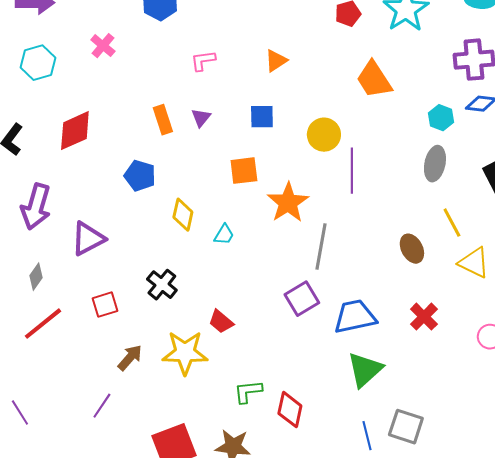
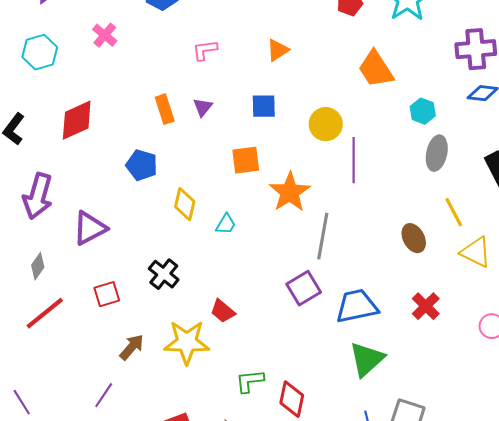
cyan hexagon: (441, 118) -> (423, 111), moved

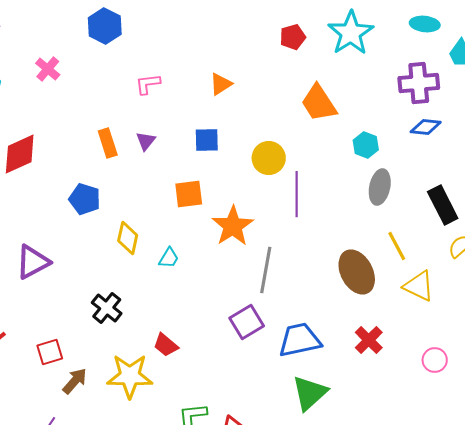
brown ellipse: (414, 238) -> (357, 272), size x1.5
red square: (107, 294) -> (50, 352), moved

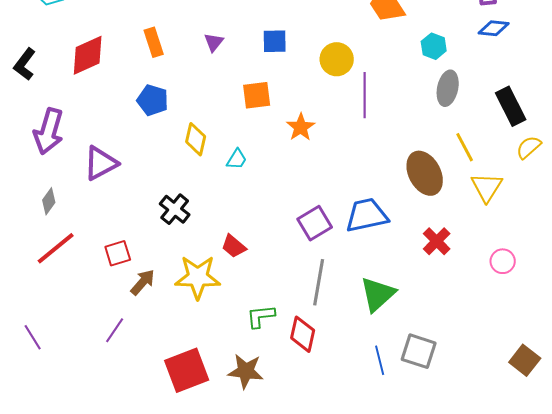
orange rectangle: (108, 143) -> (154, 42), moved
orange star: (233, 226) -> (301, 127), size x0.7
gray line: (266, 270) -> (319, 282), moved
yellow triangle: (419, 286) -> (487, 187), turned 36
blue trapezoid: (300, 340) -> (367, 215), moved

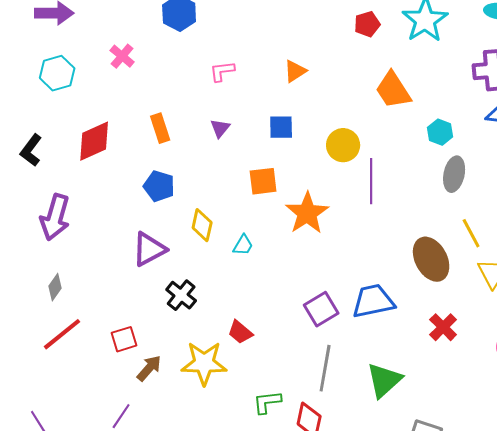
orange star: (301, 127) -> (307, 213), size x1.5
purple triangle: (101, 163) -> (149, 249), moved

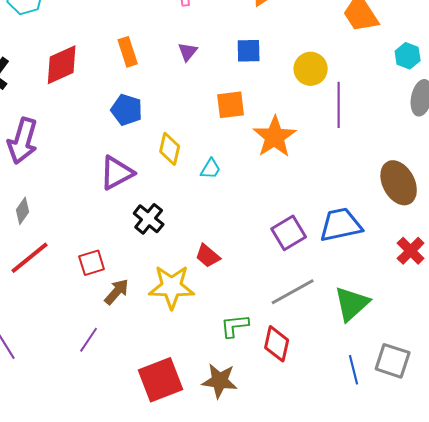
gray line: (325, 368) -> (293, 292), turned 51

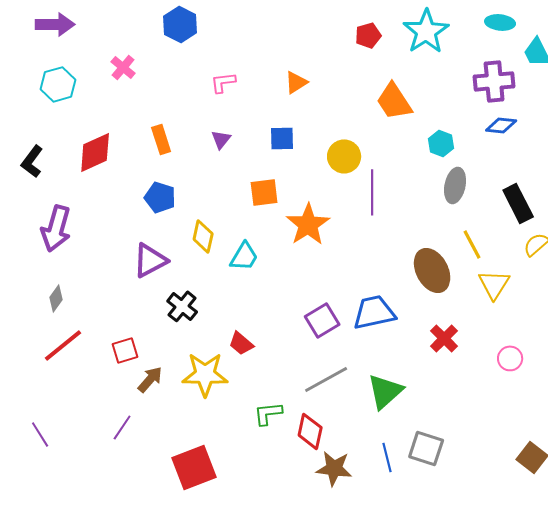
cyan trapezoid: (211, 169) -> (244, 256), size x1.4
brown star: (220, 381) -> (334, 468), moved

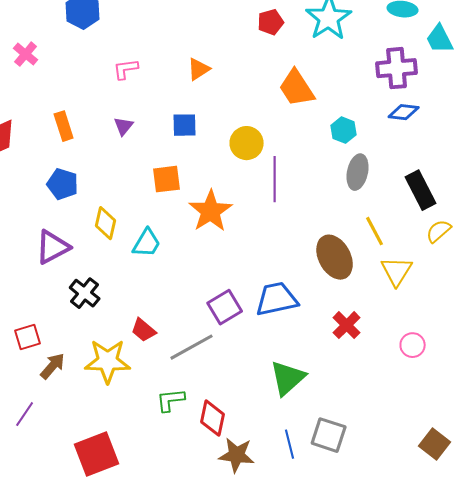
gray line: (326, 379) -> (192, 347), moved

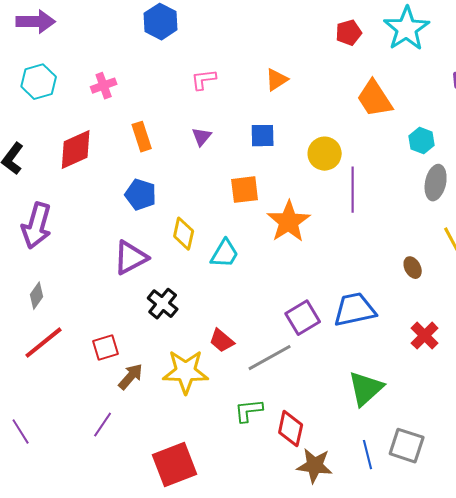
pink cross: (26, 54) -> (104, 86), moved, turned 30
brown ellipse: (335, 257) -> (413, 268), size x0.5

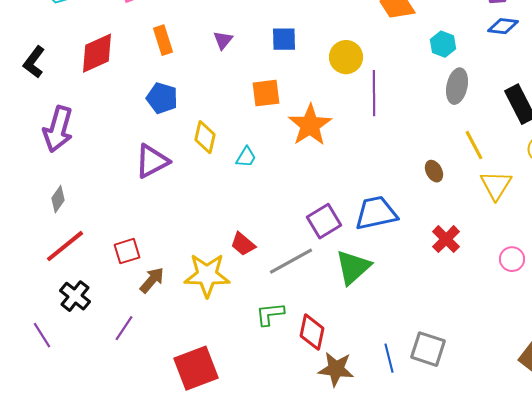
cyan trapezoid: (225, 254) -> (246, 157), size x0.7
black cross: (163, 304) -> (75, 296), moved
green triangle: (366, 389) -> (353, 267), moved

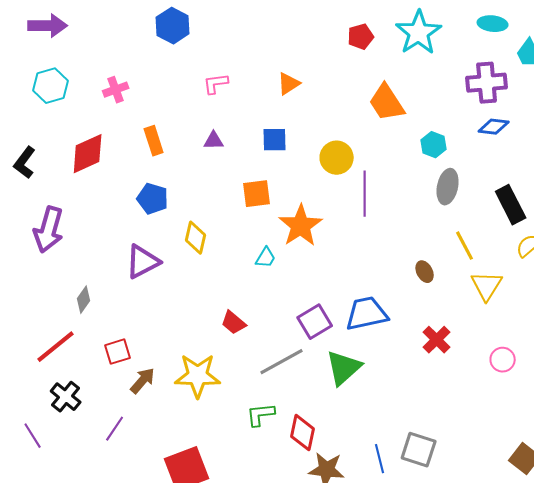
purple triangle: (223, 40) -> (214, 141), turned 50
cyan trapezoid: (246, 157) -> (266, 258), moved
gray diamond: (58, 199) -> (84, 300), moved
red trapezoid: (243, 244) -> (234, 323), moved

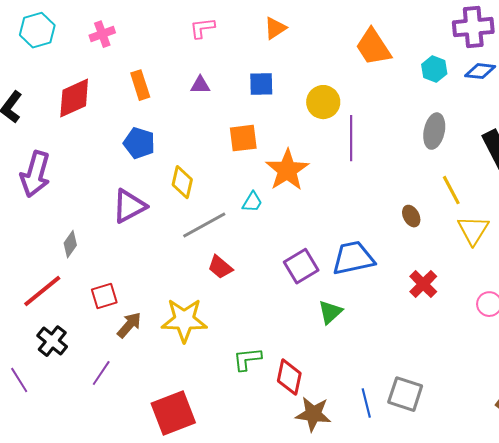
cyan hexagon: (434, 145) -> (434, 69), moved
gray line: (282, 362) -> (204, 225), moved
green triangle: (344, 368) -> (330, 312), size x0.7

